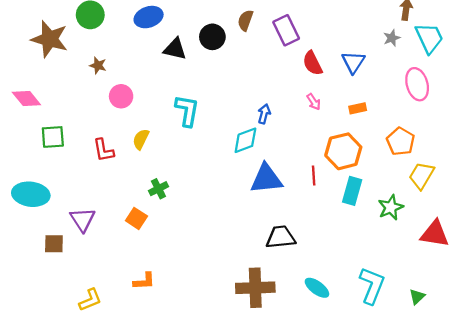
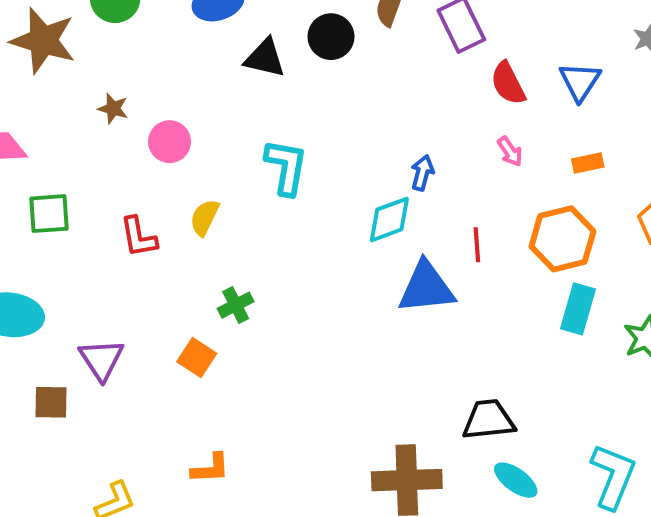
brown star: (98, 65) -> (113, 109), moved
red line: (314, 176) -> (477, 245), moved
black trapezoid: (281, 237) -> (489, 420), moved

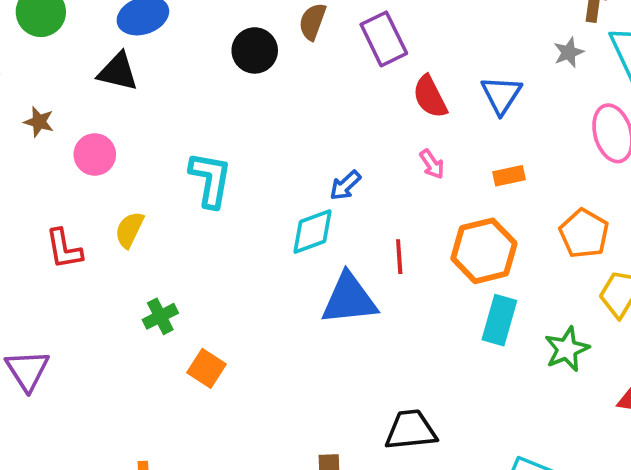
black triangle: (265, 58) -> (118, 72), moved
blue arrow: (422, 173) -> (345, 185), turned -148
orange square: (197, 358) -> (207, 368), moved

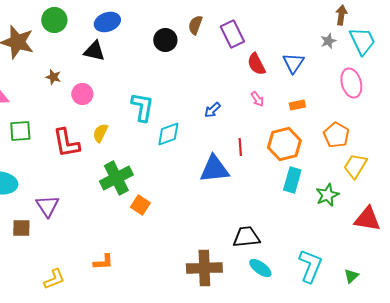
cyan diamond: (312, 232) -> (168, 134), moved
red L-shape: (64, 249) -> (66, 143), size x1.4
green cross: (160, 316) -> (116, 178), size x1.8

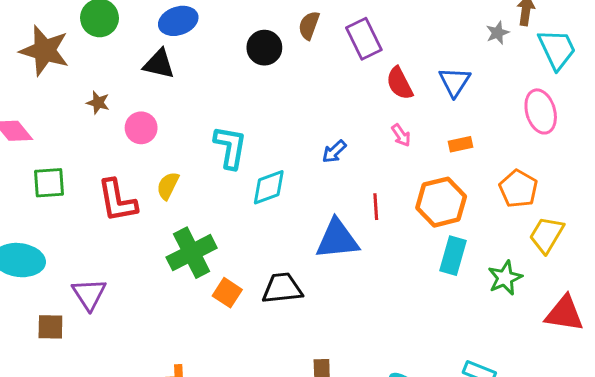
gray star: (328, 41) -> (498, 33), moved
black trapezoid: (246, 237) -> (282, 288), moved

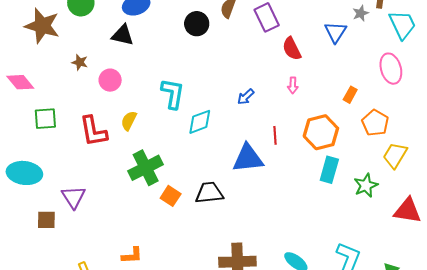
blue triangle: (455, 82) -> (336, 32), moved
pink arrow: (401, 135) -> (293, 85), turned 35
orange rectangle: (460, 144) -> (350, 95), moved, turned -49

